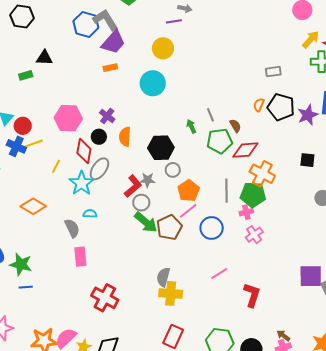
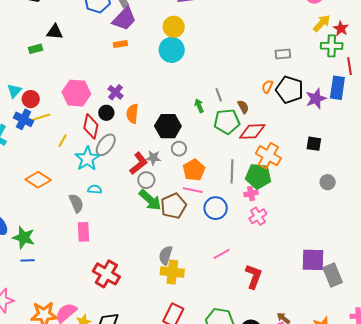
cyan circle: (153, 83) -> (172, 50), moved
pink line: (188, 211) -> (193, 190), turned 48

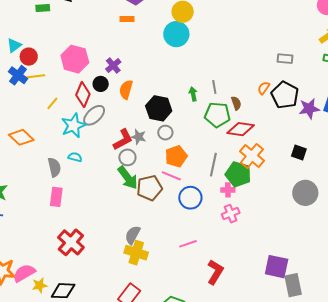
gray circle: (328, 182) -> (305, 193), size x1.6

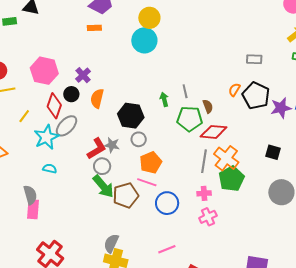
gray line: (213, 165) -> (204, 161), moved
gray semicircle: (54, 167) -> (30, 195), moved
green pentagon: (238, 174) -> (231, 179), moved, turned 30

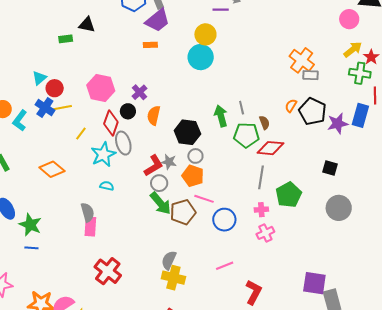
green arrow: (164, 99) -> (221, 116), size x1.5
gray ellipse: (67, 126) -> (123, 143), turned -60
orange cross: (226, 158) -> (302, 60), moved
orange pentagon: (151, 162) -> (193, 176), moved, turned -30

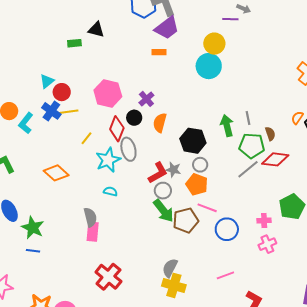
gray line: (261, 177) -> (248, 169), moved, turned 40

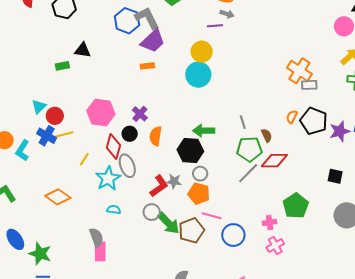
green arrow: (227, 126) -> (204, 131), moved, turned -70
gray circle: (163, 191) -> (152, 212), moved

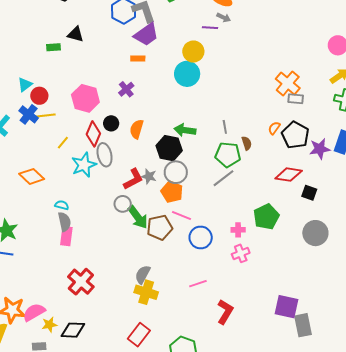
purple cross: (140, 114) -> (126, 89), moved
red diamond: (274, 161) -> (289, 175), moved
gray circle: (200, 174) -> (176, 172), size x1.5
cyan semicircle: (114, 210) -> (62, 205), moved

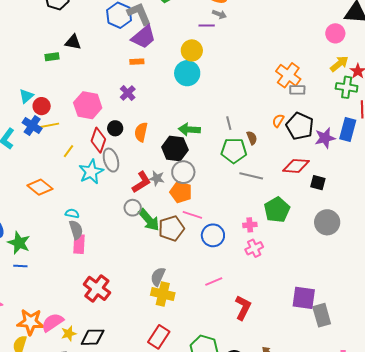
gray line: (223, 178) -> (251, 176), moved, turned 55

